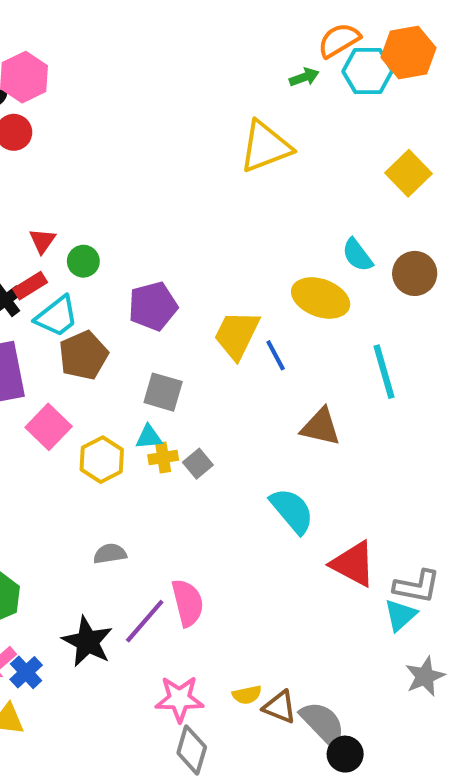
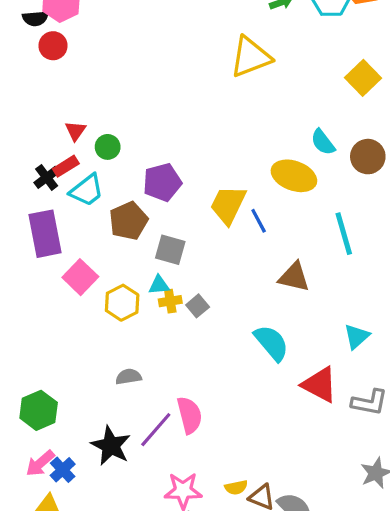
brown pentagon: (83, 355) -> (129, 221), moved
cyan triangle: (400, 615) -> (357, 336), moved

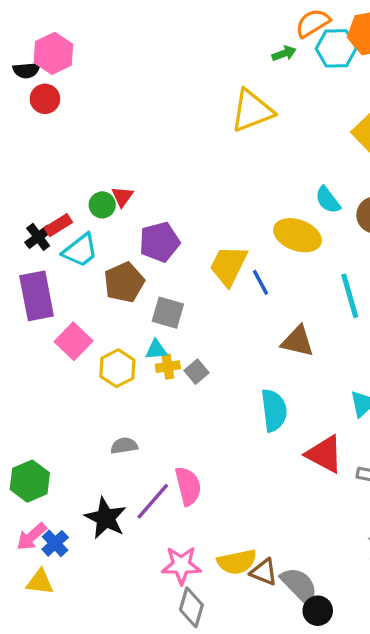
red triangle: (75, 131) -> (122, 196), moved
cyan semicircle: (271, 343) -> (274, 410), turned 33
yellow semicircle: (236, 487) -> (237, 562), size x1.6

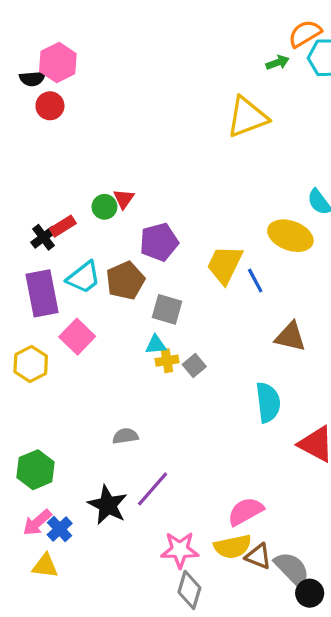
cyan trapezoid: (80, 250) -> (84, 277), moved
yellow hexagon: (117, 368) -> (31, 364), moved
pink semicircle: (188, 486) -> (246, 511), moved, turned -105

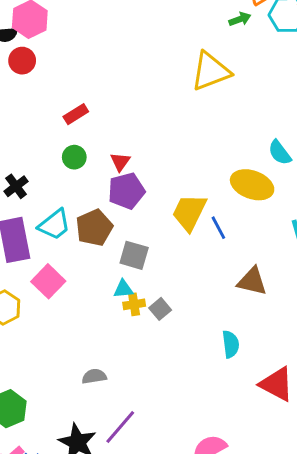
red triangle: (124, 199) -> (120, 162), moved
red rectangle: (63, 226) -> (76, 114), moved
cyan semicircle: (268, 402) -> (231, 344), size x0.7

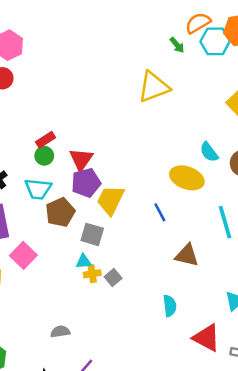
green arrow: (240, 19) -> (177, 45), turned 70
red rectangle: (76, 114) -> (45, 140), moved
red triangle: (120, 162) -> (81, 159), size x1.5
yellow trapezoid: (189, 212) -> (111, 200), moved
cyan trapezoid: (54, 225) -> (38, 189), moved, turned 44

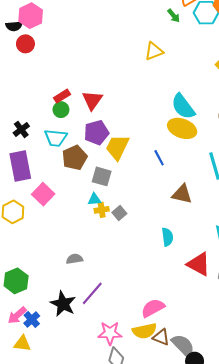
yellow triangle: (154, 87) -> (154, 51), size x0.7
cyan semicircle: (209, 152) -> (183, 107), moved, size x1.5
red triangle: (81, 159) -> (92, 100), moved

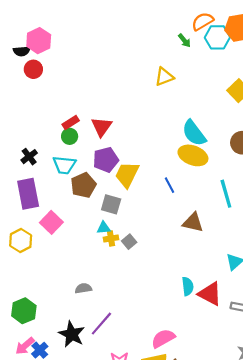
cyan semicircle: (167, 237) -> (188, 286), moved

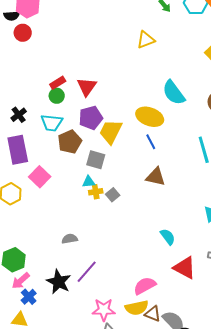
yellow ellipse: (193, 155) -> (150, 117), moved
brown triangle: (193, 222) -> (156, 177), moved
cyan semicircle: (188, 286) -> (168, 237), turned -30
red triangle: (210, 294) -> (185, 268), moved
pink arrow: (25, 346) -> (21, 281), moved

